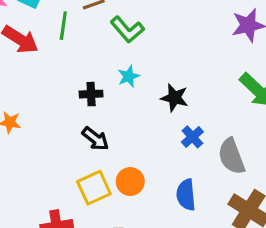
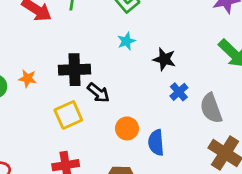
black cross: (91, 94) -> (75, 70), moved, size x1.6
yellow square: (94, 188) -> (68, 115), moved
blue semicircle: (186, 195) -> (156, 143), moved

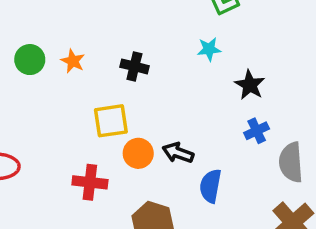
black cross: (75, 70) -> (134, 66), size x0.7
black arrow: (98, 93) -> (178, 153), moved, turned 145
orange circle: (127, 128) -> (138, 153), moved

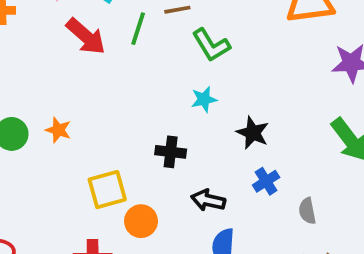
black cross: (134, 66) -> (171, 152), moved
black arrow: (178, 153) -> (208, 200), moved
gray semicircle: (291, 162) -> (307, 211), size x0.6

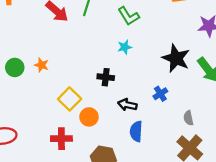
black star: (253, 133) -> (176, 58), moved, size x1.5
yellow square: (107, 190) -> (70, 99), turned -30
gray semicircle: (307, 211) -> (188, 118), moved

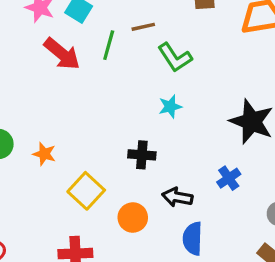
orange star: (41, 65) -> (44, 154), moved
orange circle: (89, 117) -> (133, 218), moved

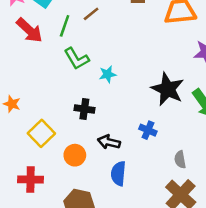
brown line: (143, 27) -> (91, 14), turned -30
green L-shape: (175, 58) -> (77, 59), moved
blue cross: (229, 178) -> (148, 130), turned -36

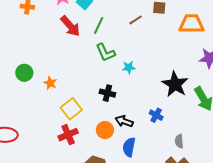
brown line: (91, 14) -> (136, 20), moved
orange circle: (75, 155) -> (105, 130), moved
red cross: (31, 179) -> (68, 135), moved, turned -30

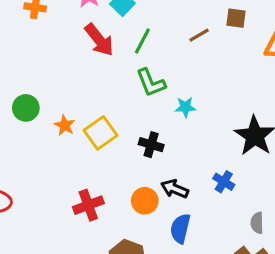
yellow square: (71, 109) -> (100, 133), moved

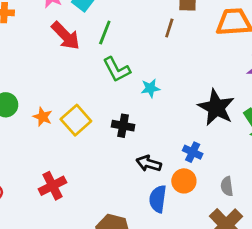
brown line: (199, 35) -> (169, 28), moved, turned -36
orange circle: (145, 201) -> (184, 181), moved
red cross: (88, 205) -> (52, 186), moved

